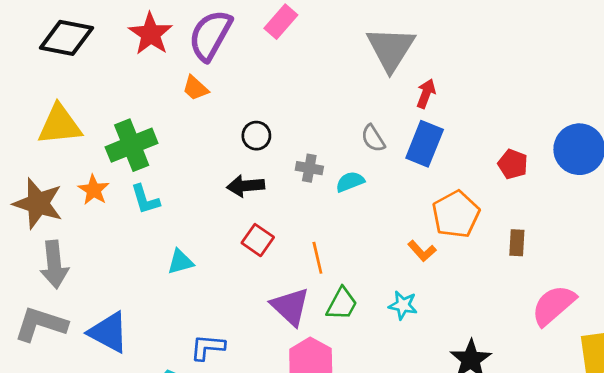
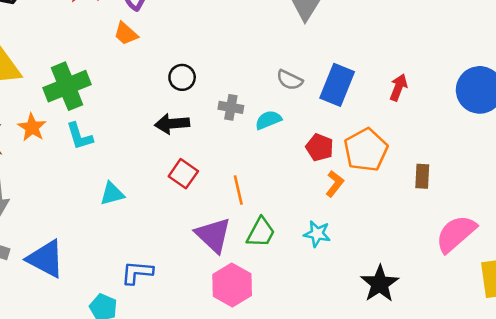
red arrow: (426, 94) -> (398, 87), moved
gray semicircle: (373, 138) -> (290, 80), turned -32
red pentagon: (513, 164) -> (320, 147), moved
orange L-shape: (422, 251) -> (335, 184), turned -100

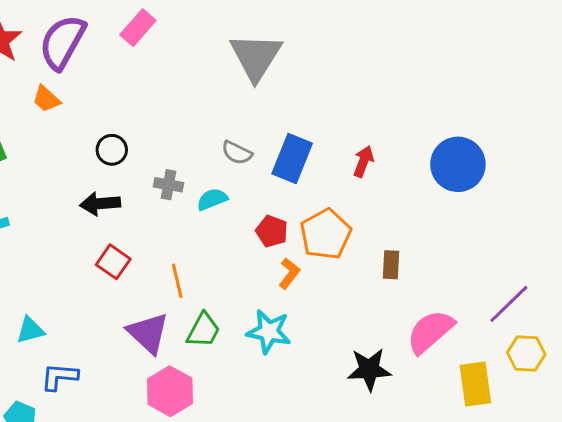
cyan triangle: (112, 194) -> (30, 330), moved
cyan star: (317, 234) -> (269, 332), size x1.4
black star: (380, 284) -> (369, 369), moved, turned 30

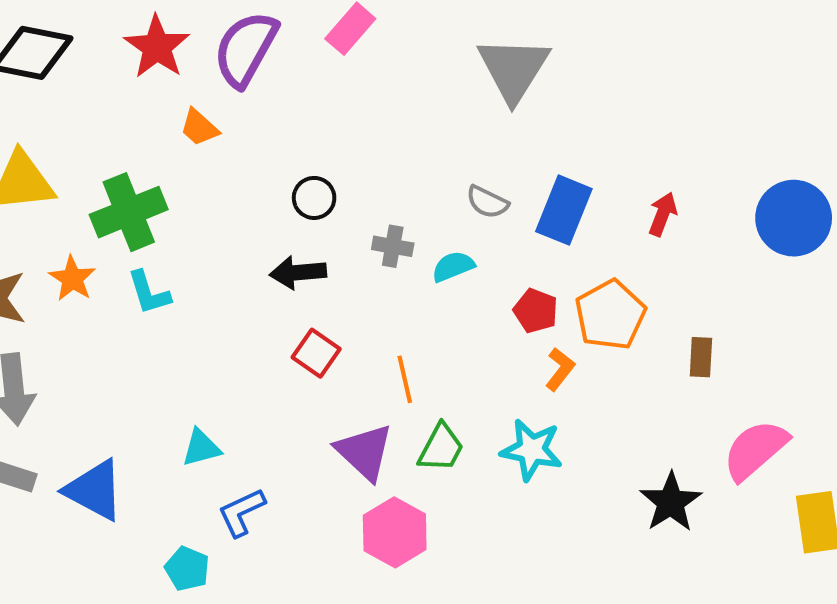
orange trapezoid: (46, 99) -> (199, 127), moved
black star: (369, 369) -> (671, 502), turned -30
blue L-shape: (59, 377) -> (242, 512), turned -30

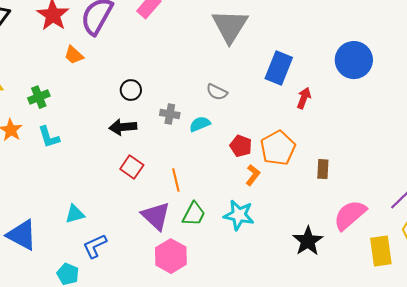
blue rectangle: (564, 210) -> (279, 68), moved
green cross: (129, 212) -> (39, 97), size x0.6
blue circle: (794, 218) -> (354, 60), moved

